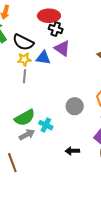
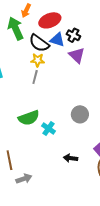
red ellipse: (49, 16) -> (50, 20), moved, turned -30
blue triangle: (43, 58) -> (57, 40), moved
gray arrow: (27, 135) -> (24, 179), moved

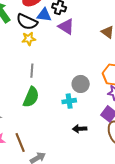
gray line: (35, 77) -> (32, 71), moved
green semicircle: (29, 118) -> (31, 97), turned -35
cyan cross: (48, 128) -> (69, 101), moved, turned -32

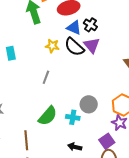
black semicircle: (27, 22) -> (74, 47), moved
green semicircle: (31, 97) -> (48, 116), moved
brown line: (20, 142) -> (26, 140), moved

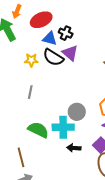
green semicircle: (48, 116) -> (38, 130), turned -95
cyan cross: (73, 117) -> (63, 127), size x1.5
black arrow: (75, 147) -> (74, 148), moved

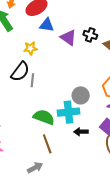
black cross: (66, 33) -> (90, 35), moved
black semicircle: (53, 57) -> (20, 72), moved, turned -80
brown line: (21, 157) -> (47, 144), moved

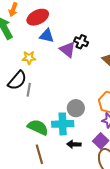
black cross: (90, 35) -> (81, 42), moved

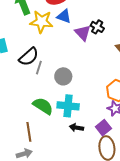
yellow star: (29, 58) -> (41, 22), moved, size x1.6
gray circle: (76, 108) -> (63, 76), moved
brown line: (39, 154) -> (29, 132), moved

